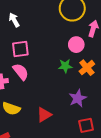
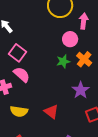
pink square: (20, 49) -> (17, 53), turned -36
red triangle: (44, 115) -> (51, 112), turned -42

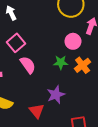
pink semicircle: (22, 75) -> (28, 65), moved
purple star: (81, 90) -> (56, 95), moved

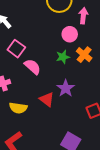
red triangle: (37, 111) -> (47, 99), moved

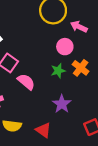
pink arrow: (83, 16) -> (79, 27), turned -70
red triangle: (47, 99) -> (43, 130), moved

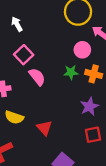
orange cross: (81, 68) -> (94, 74), turned -35
purple star: (62, 104) -> (89, 106), moved

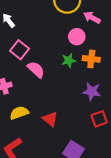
purple star: (89, 106) -> (92, 91), turned -30
yellow semicircle: (14, 117) -> (19, 113), turned 150

